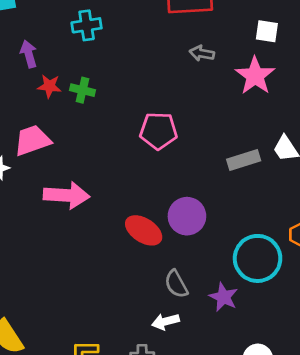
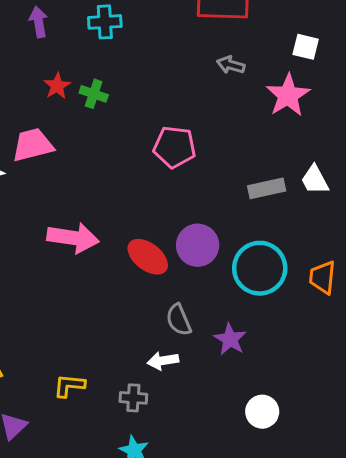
purple arrow: (29, 54) -> (39, 22), moved
red star: (49, 86) -> (57, 86), turned 30
pink arrow: (66, 195) -> (73, 238), moved
cyan circle: (258, 258) -> (260, 268), moved

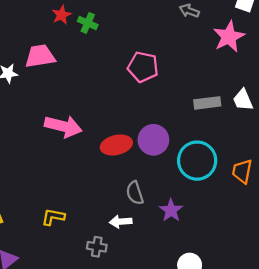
red ellipse: (148, 257) -> (116, 145), turned -56
yellow L-shape: (69, 386) -> (53, 217), moved

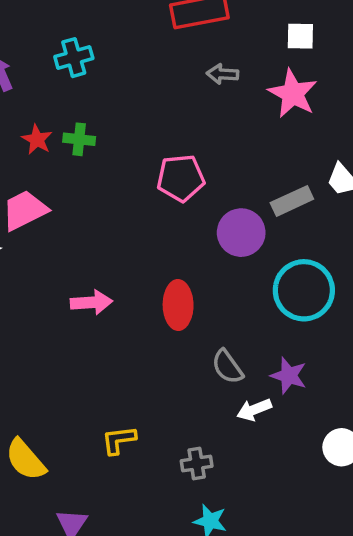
pink arrow: (63, 126) -> (91, 302), size x0.7
purple circle: (153, 140) -> (241, 233), moved
red ellipse: (116, 145) -> (178, 305), turned -60
white arrow: (121, 222) -> (254, 410), moved

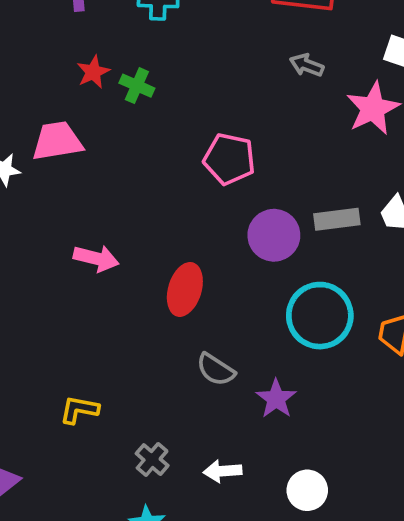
gray semicircle: (227, 367) -> (216, 370), turned -39
white arrow: (254, 410) -> (223, 471), moved
gray cross: (197, 464) -> (152, 460), turned 32

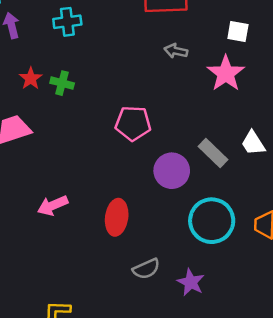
gray rectangle: (337, 219) -> (213, 153), turned 60
pink arrow: (96, 258) -> (53, 206), turned 152
gray semicircle: (216, 370) -> (146, 269), turned -48

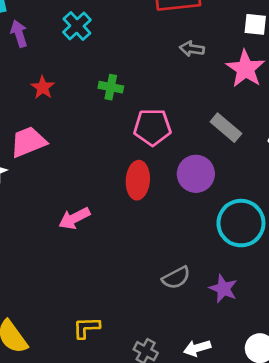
cyan cross: (67, 22) -> (77, 26), turned -32
green cross: (62, 83) -> (111, 87), moved
gray rectangle: (213, 153) -> (226, 128), moved
red ellipse: (117, 217) -> (138, 180), moved

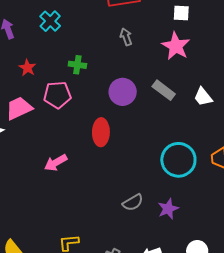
gray arrow: (192, 49) -> (126, 37), moved, turned 66
pink pentagon: (152, 127) -> (57, 95), moved
purple circle: (196, 174) -> (123, 92), moved
purple star: (223, 289) -> (168, 209), turned 30

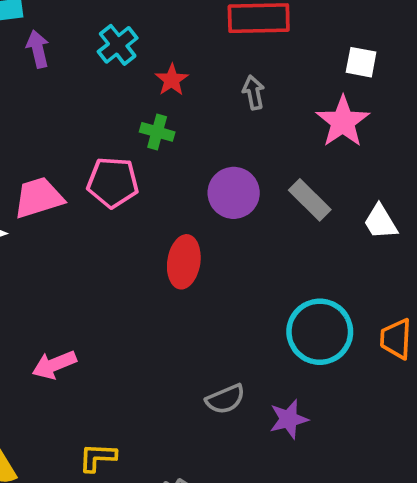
red star: (27, 68) -> (172, 80), moved
pink arrow: (56, 163) -> (54, 365), moved

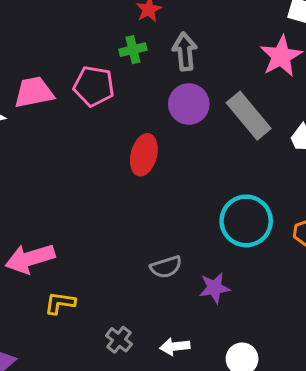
gray arrow: (254, 92) -> (185, 52), moved, size x1.4
green cross: (157, 132) -> (133, 50), turned -35
gray rectangle: (310, 200) -> (249, 116), size x1.4
pink arrow: (54, 365) -> (30, 258), moved, size x1.4

